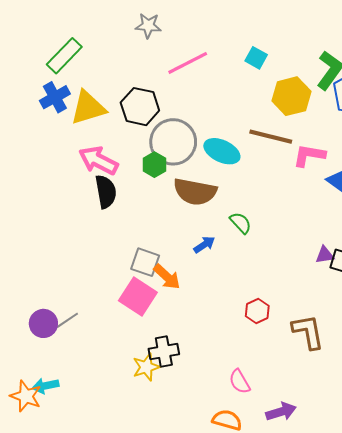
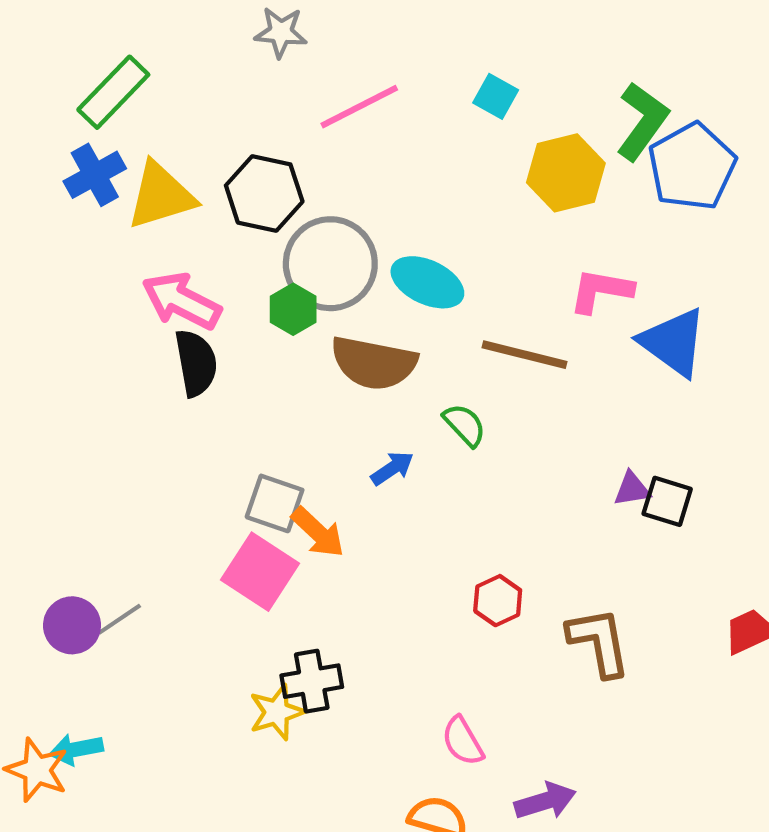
brown line: (271, 137) -> (525, 355), moved

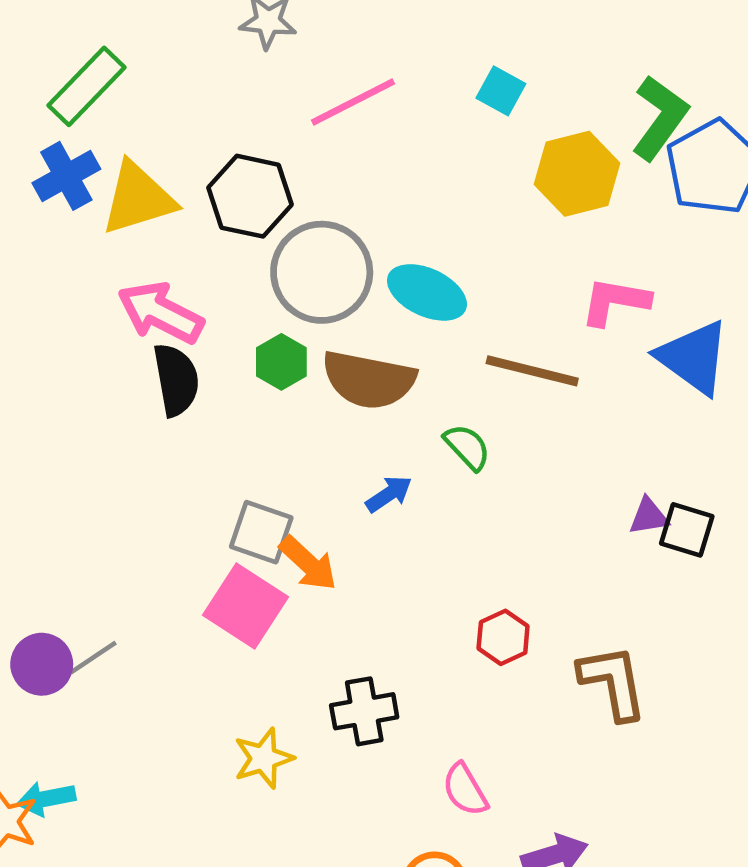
green hexagon: (293, 309) -> (281, 362), moved
black cross: (312, 681) -> (364, 711), moved

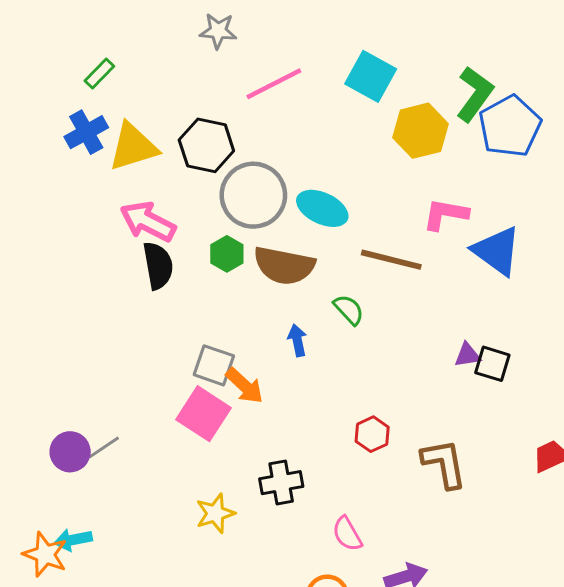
green rectangle: (87, 86) -> (99, 73), size x0.6
cyan square: (501, 91) -> (371, 76), size x1.6
blue arrow: (389, 494) -> (297, 340), turned -68

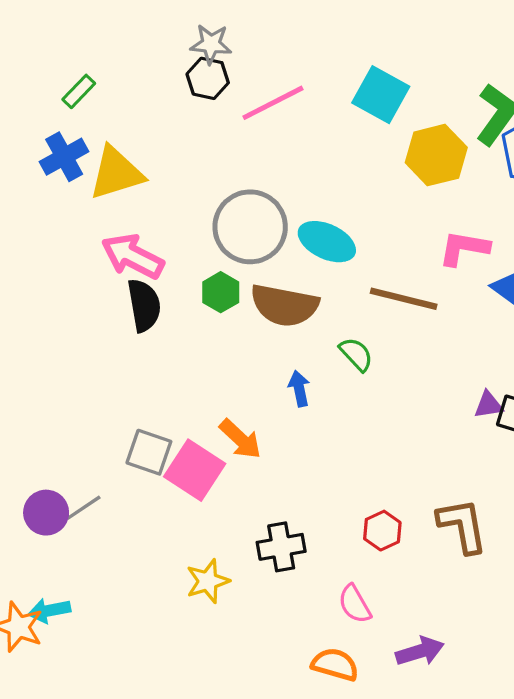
black hexagon: (206, 145) -> (208, 78), moved, size x0.7
gray square: (214, 365) -> (149, 452), moved
red hexagon: (372, 434) -> (382, 531), moved

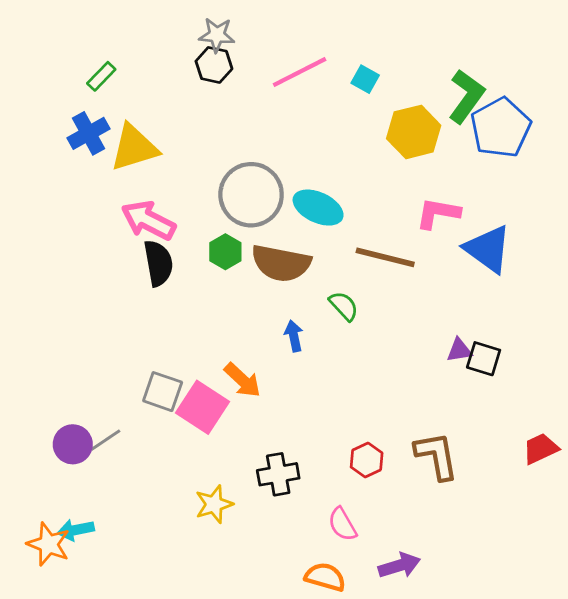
cyan square: (381, 95) -> (365, 79), size x0.6
pink line: (273, 103) -> (300, 72), moved

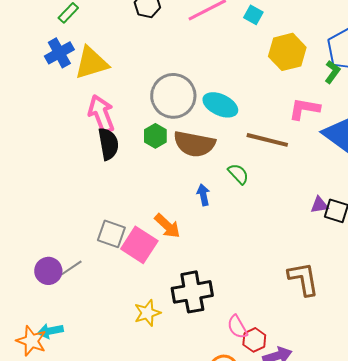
green L-shape: (466, 96) -> (332, 72), moved, size x0.6
pink arrow: (148, 220) -> (101, 114), turned 42
red hexagon: (367, 460) -> (254, 340), moved
black cross: (278, 474) -> (192, 292), size x1.4

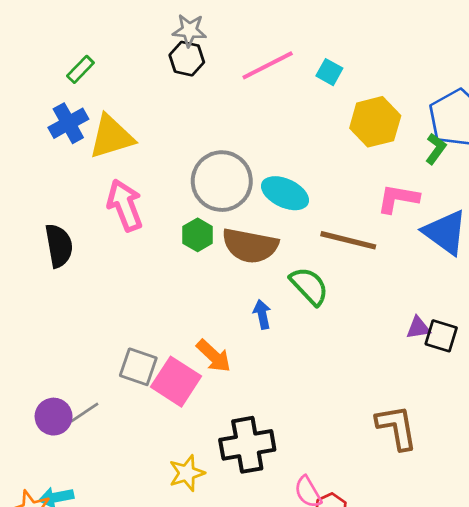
black semicircle: (108, 144) -> (59, 246), moved
green semicircle: (238, 174) -> (309, 286), size x1.4

